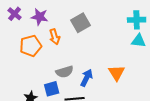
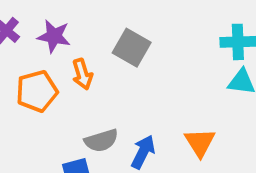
gray square: (81, 23) -> (132, 48), turned -30

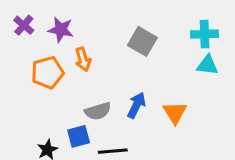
gray square: (132, 48) -> (142, 41), moved
blue arrow: (143, 152) -> (136, 105), moved

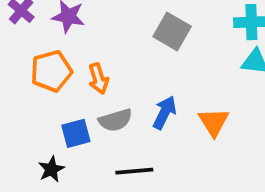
orange arrow: (83, 59) -> (98, 79), moved
blue square: (79, 136) -> (76, 133), moved

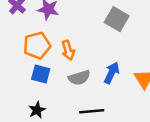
blue square: (76, 133) -> (41, 74), moved, turned 30

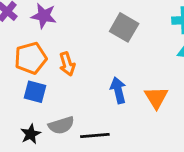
blue arrow: (112, 73) -> (118, 90), turned -40
gray semicircle: (79, 78) -> (61, 125), moved

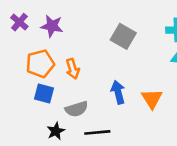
gray semicircle: (61, 125) -> (77, 109), moved
black star: (31, 134) -> (56, 131), moved

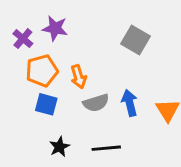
purple cross: (19, 22) -> (23, 39), moved
gray semicircle: (77, 109) -> (96, 103), moved

